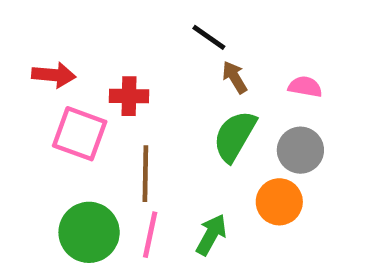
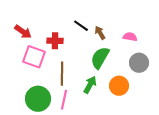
black line: (209, 37) -> (81, 26), moved
red arrow: (54, 75) -> (23, 32), turned 30
gray circle: (300, 150) -> (139, 63), moved
green arrow: (211, 235) -> (90, 85), moved

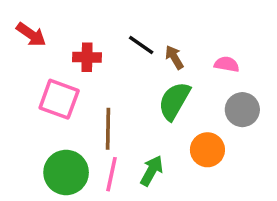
red arrow: (23, 32) -> (31, 35), moved
red cross: (55, 41) -> (87, 57), moved
green arrow: (90, 85) -> (152, 171), moved

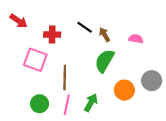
gray circle: (242, 110) -> (152, 81), moved
green circle: (66, 172) -> (40, 104), size x0.7

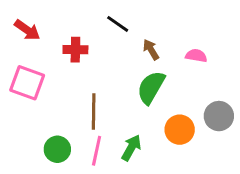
black line: (85, 27) -> (118, 24), moved
pink square: (35, 60) -> (27, 83), moved

